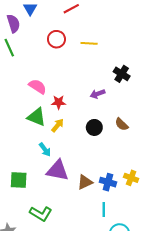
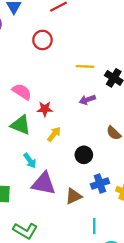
yellow line: (89, 43) -> (85, 66), moved
yellow arrow: (58, 125) -> (54, 134), moved
black circle: (94, 127) -> (84, 155), moved
blue cross: (108, 182) -> (100, 184), moved, turned -35

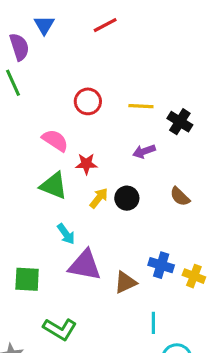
red circle: (42, 40) -> (88, 101), moved
black circle: (84, 155) -> (127, 198), moved
blue cross: (100, 184) -> (161, 265), turned 36

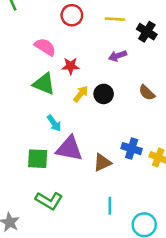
green square: (27, 279) -> (38, 159), moved
cyan line: (153, 323) -> (110, 206), moved

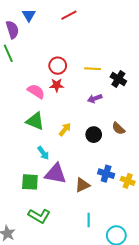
red star: (71, 66) -> (57, 85), moved
black circle: (104, 94) -> (94, 135), moved

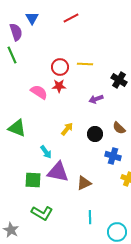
yellow line: (93, 69) -> (85, 64), moved
green triangle: (35, 121) -> (17, 128), moved
blue cross: (106, 174) -> (113, 156), moved

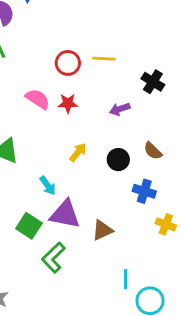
red star: (59, 86) -> (68, 103), moved
green square: (33, 180) -> (29, 226), turned 30
green L-shape: (42, 213) -> (53, 258), moved, turned 105
cyan line: (90, 217) -> (125, 279), moved

